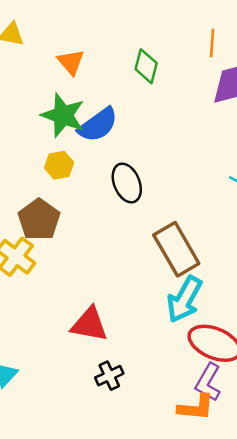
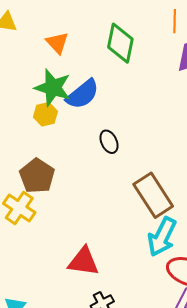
green diamond: (146, 66) -> (120, 43), size x1.4
yellow hexagon: (59, 165) -> (45, 114), moved
black ellipse: (127, 183) -> (109, 142), size x0.7

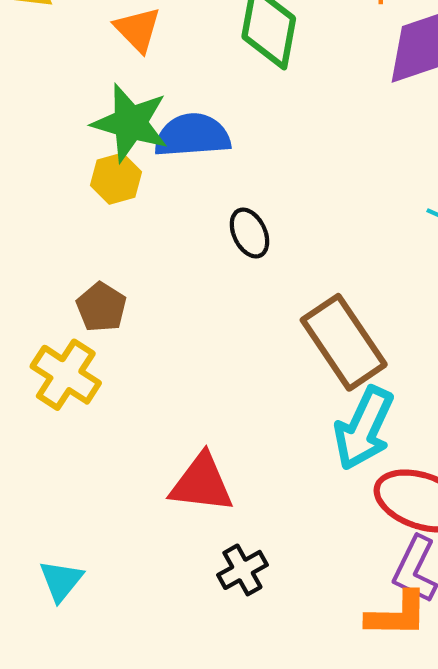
blue semicircle: (83, 94) -> (192, 135), turned -144
brown pentagon: (37, 176) -> (101, 307), size x0.7

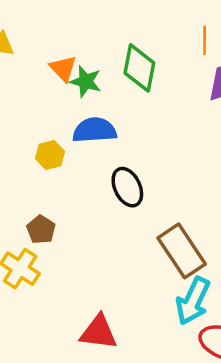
green star: (130, 123) -> (86, 81), moved, size x0.7
black ellipse: (249, 233) -> (127, 187), size x1.4

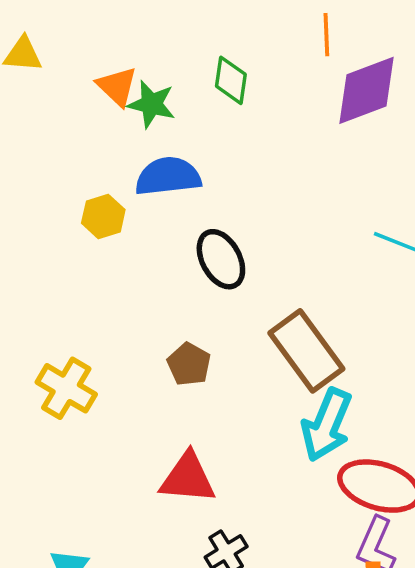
green diamond: (139, 68) -> (231, 80), size x0.7
brown pentagon: (41, 230) -> (189, 364), moved

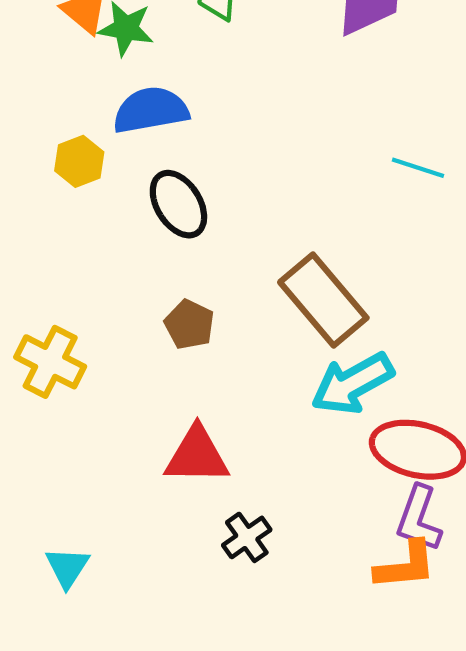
black ellipse: (221, 259) -> (178, 204), moved
cyan arrow: (327, 425) -> (352, 383), turned 42

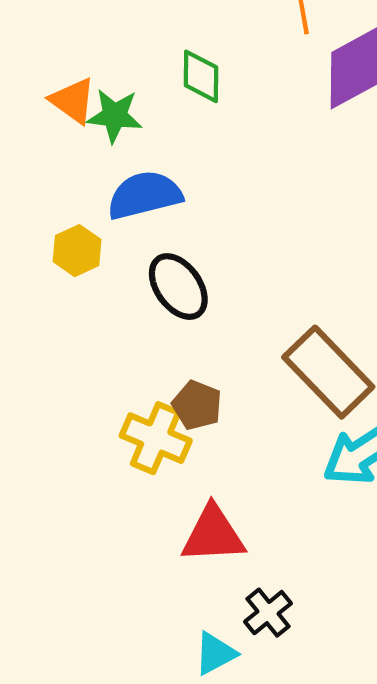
yellow cross: (50, 362) -> (156, 438), moved
cyan triangle: (67, 567) -> (215, 653), moved, turned 33

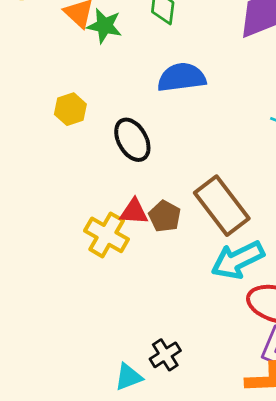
blue semicircle: (145, 195) -> (182, 77), moved
brown pentagon: (197, 405) -> (165, 216), moved
red triangle: (213, 535) -> (134, 212), moved, size x0.7

